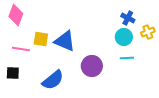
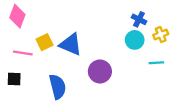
yellow square: (41, 39) -> (45, 42), turned -35
cyan line: (127, 58) -> (156, 63), moved
blue semicircle: (53, 80) -> (58, 87), turned -65

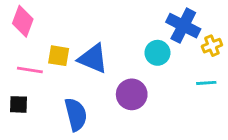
blue cross: (139, 19) -> (183, 26), size x1.6
cyan circle: (135, 40) -> (157, 53), moved
yellow square: (45, 42) -> (59, 56), turned 35

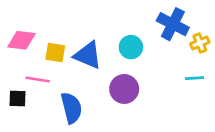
pink diamond: (23, 21) -> (21, 40), moved, turned 76
cyan circle: (157, 53) -> (131, 47), moved
pink line: (30, 70) -> (38, 80), moved

